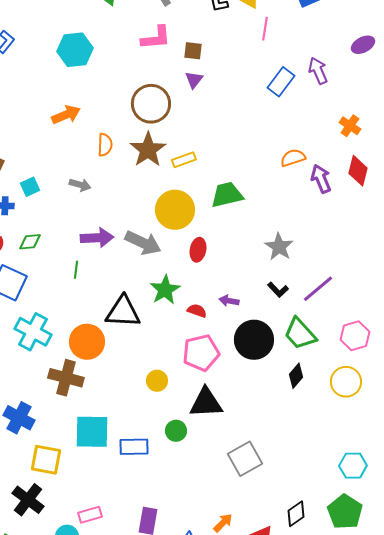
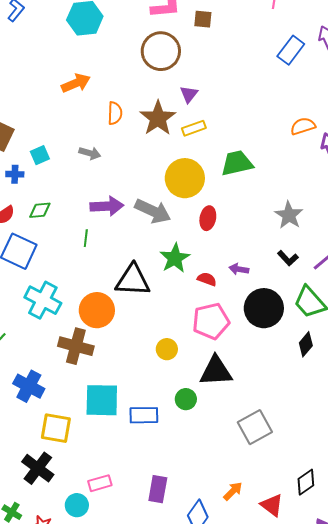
purple triangle: (194, 80) -> (189, 94), moved
brown circle: (151, 104) -> (161, 51), moved

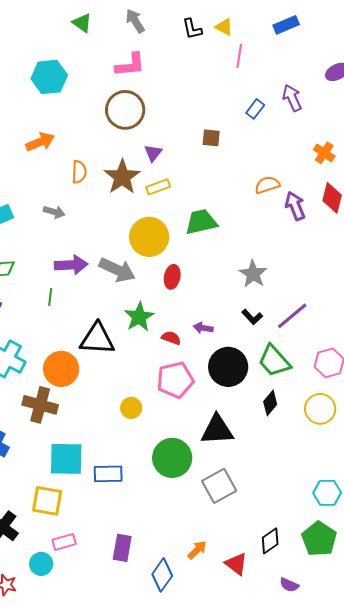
brown square: (203, 19) -> (211, 138), moved
blue rectangle: (291, 50) -> (255, 109), size x0.7
black triangle: (216, 371) -> (217, 430), moved
green circle: (186, 399) -> (172, 458), moved, size x1.8
yellow square: (56, 428) -> (47, 501), moved

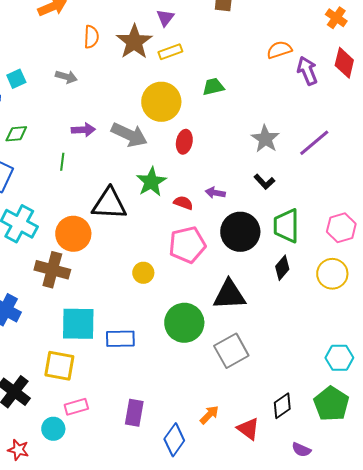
green trapezoid: (201, 222) -> (213, 87), size x0.7
purple arrow: (71, 265) -> (83, 130), size x0.7
purple line: (292, 316) -> (314, 143), moved
green trapezoid: (274, 361) -> (286, 226), turned 42

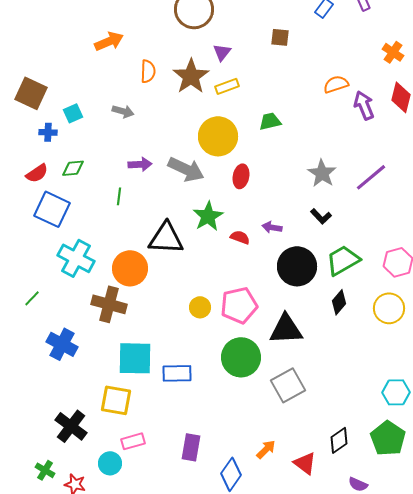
green trapezoid: (286, 226) -> (343, 260), turned 60
pink pentagon: (187, 245) -> (239, 305), moved

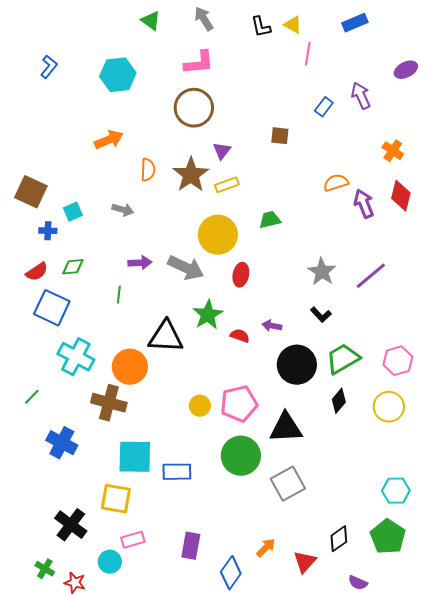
red triangle: (305, 463) -> (305, 562), turned 35

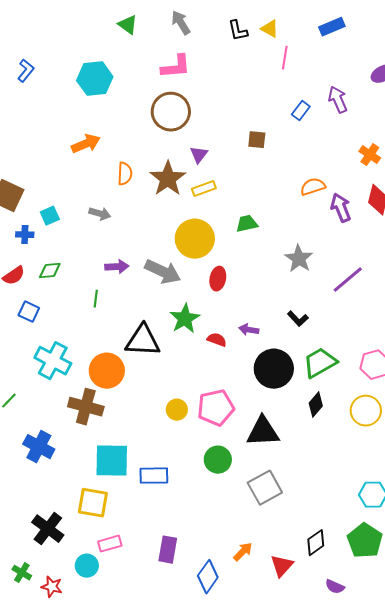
gray star: (322, 272) -> (299, 259), moved
blue square: (52, 308) -> (29, 312), size x0.6
green circle: (241, 456) -> (218, 460), size x0.7

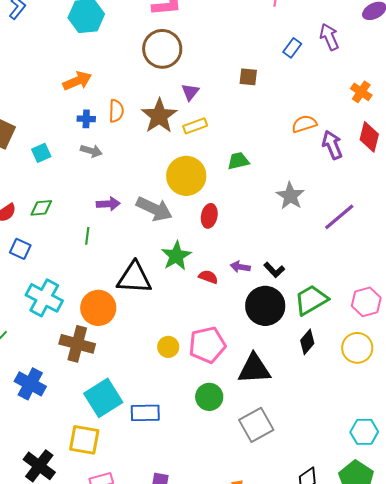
blue cross: (25, 235) -> (86, 119), moved
black L-shape: (298, 319) -> (274, 270), moved
cyan square: (112, 461) -> (103, 398), turned -33

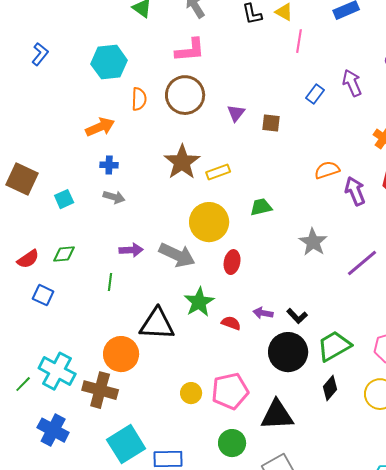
purple triangle: (190, 92) -> (236, 113), moved
orange semicircle: (116, 111) -> (139, 99), moved
cyan cross: (44, 298) -> (57, 371), moved

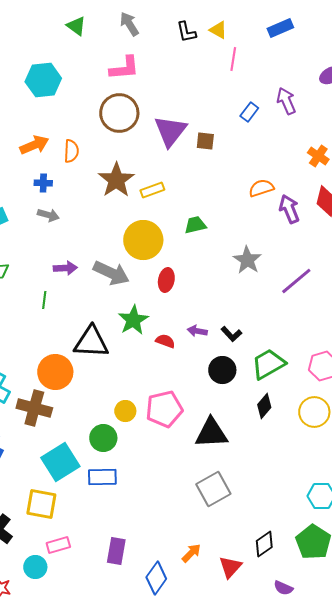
orange semicircle: (139, 99) -> (71, 151), moved
purple triangle: (236, 113) -> (170, 131), size x1.8
black circle: (288, 352) -> (222, 370), size x0.7
green circle: (232, 443) -> (103, 438), moved

